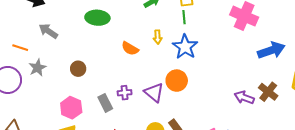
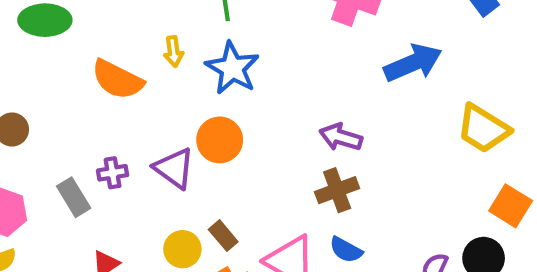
orange semicircle: (130, 48) -> (117, 80), size x1.4
brown cross: (268, 92) -> (337, 190), moved, turned 36
purple arrow: (244, 97) -> (341, 137), moved

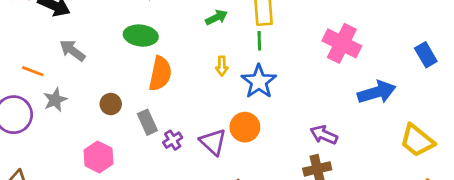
orange semicircle: (117, 80) -> (160, 74), moved, turned -112
purple cross: (113, 173) -> (173, 140), turned -30
gray rectangle: (74, 197) -> (147, 122), moved

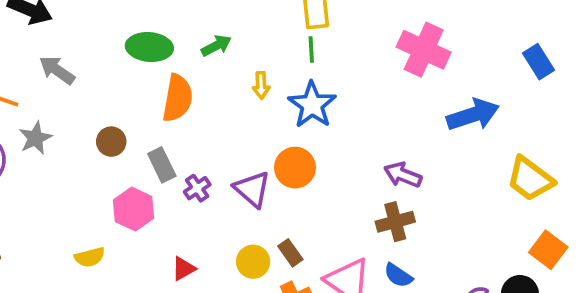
green arrow: (217, 17) -> (216, 46), moved
pink hexagon: (98, 157) -> (134, 209), moved

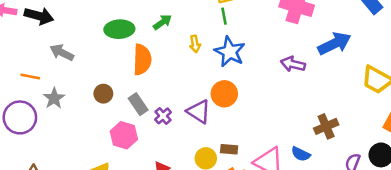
purple arrow: (403, 175) -> (293, 64), moved
brown cross: (395, 222) -> (326, 126), moved
brown rectangle: (290, 253) -> (229, 149), turned -42

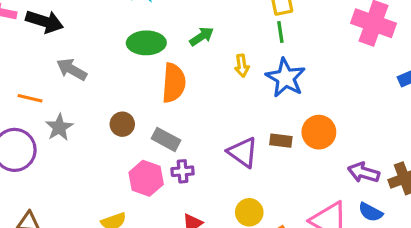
purple arrow: (293, 64) -> (364, 173), moved
orange circle: (224, 94) -> (319, 132), moved
gray rectangle: (138, 104) -> (166, 139), turned -30
purple cross: (163, 116) -> (183, 171), moved, turned 35
brown rectangle: (229, 149) -> (281, 141), moved

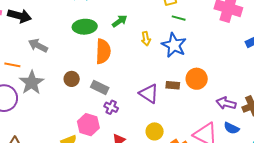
green line: (280, 32) -> (179, 18), moved, turned -64
gray star: (59, 127) -> (32, 83), size x1.4
purple cross: (183, 171) -> (111, 107), turned 32
pink hexagon: (146, 178) -> (88, 125), moved

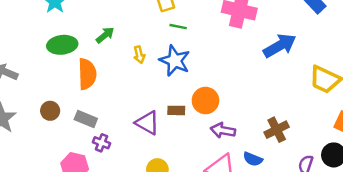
purple arrow: (226, 103) -> (223, 130), moved

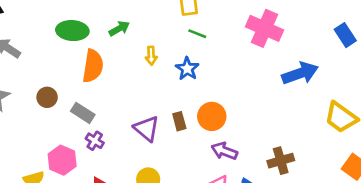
blue star: (175, 61) -> (187, 69), size x0.7
brown rectangle: (176, 110) -> (179, 121), turned 63

